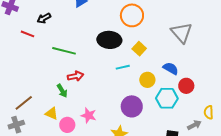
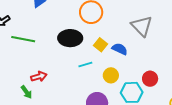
green line: (64, 51) -> (23, 39), moved
blue semicircle: (171, 68) -> (120, 49), moved

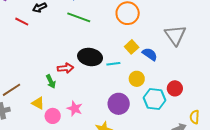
black ellipse: (70, 38) -> (90, 57), moved
green line: (23, 39) -> (79, 17), moved

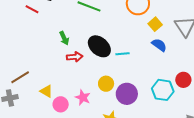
yellow square: (132, 47) -> (155, 24), moved
black ellipse: (90, 57) -> (99, 46), turned 30
yellow circle: (137, 79) -> (106, 84), moved
green arrow: (51, 81) -> (64, 38), moved

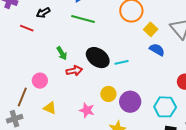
brown line: (20, 77) -> (22, 97), turned -30
cyan hexagon: (163, 90) -> (165, 107), moved
pink circle: (61, 104) -> (40, 81), moved

